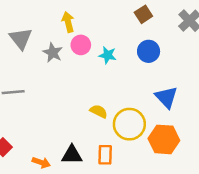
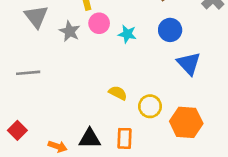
blue triangle: (166, 97) -> (189, 63), moved
yellow circle: (129, 124) -> (150, 106), size x0.7

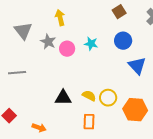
pink circle: (99, 23) -> (67, 49), moved
yellow semicircle: (118, 93) -> (89, 96), moved
black triangle: (90, 138) -> (63, 98), moved

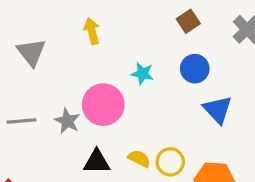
gray star: (48, 42) -> (67, 121), moved
pink circle: (67, 49) -> (103, 105), moved, size x1.6

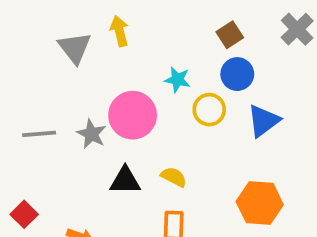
brown square: (188, 21) -> (230, 35), moved
gray triangle: (31, 52) -> (75, 48), moved
blue triangle: (218, 110) -> (263, 121), turned 36
yellow circle: (170, 162) -> (209, 110), moved

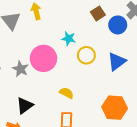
blue circle: (237, 74) -> (118, 25), moved
black triangle: (125, 181) -> (25, 105), moved, turned -36

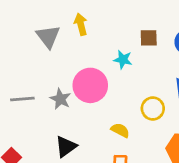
brown square: (98, 13) -> (149, 38), moved, turned 32
yellow circle: (86, 55) -> (153, 108), moved

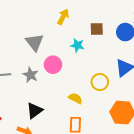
yellow arrow: (81, 24) -> (63, 17), moved, turned 42
gray triangle: (48, 36) -> (35, 42), moved
pink circle: (90, 85) -> (53, 65), size x0.7

